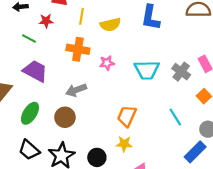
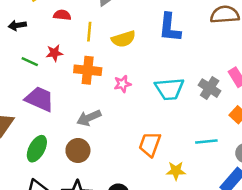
red star: (46, 21) -> (54, 53), moved
cyan line: (175, 117) -> (206, 141), turned -60
yellow star: (124, 144) -> (176, 171), moved

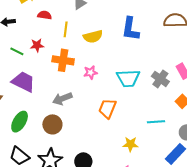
orange trapezoid: (150, 144) -> (107, 108), moved

